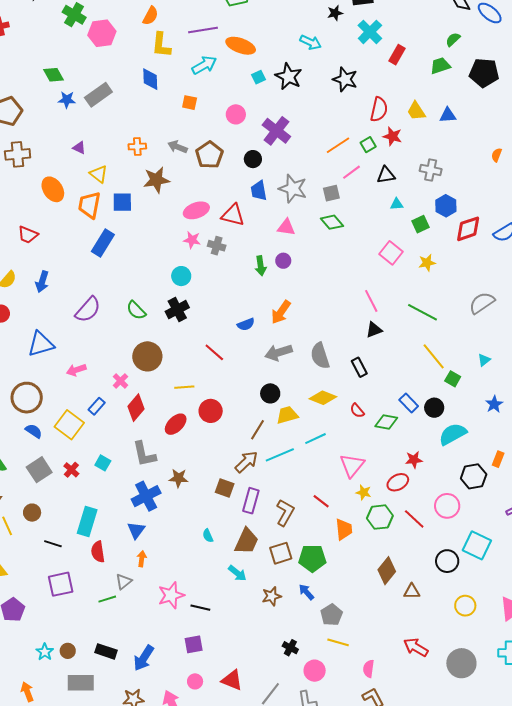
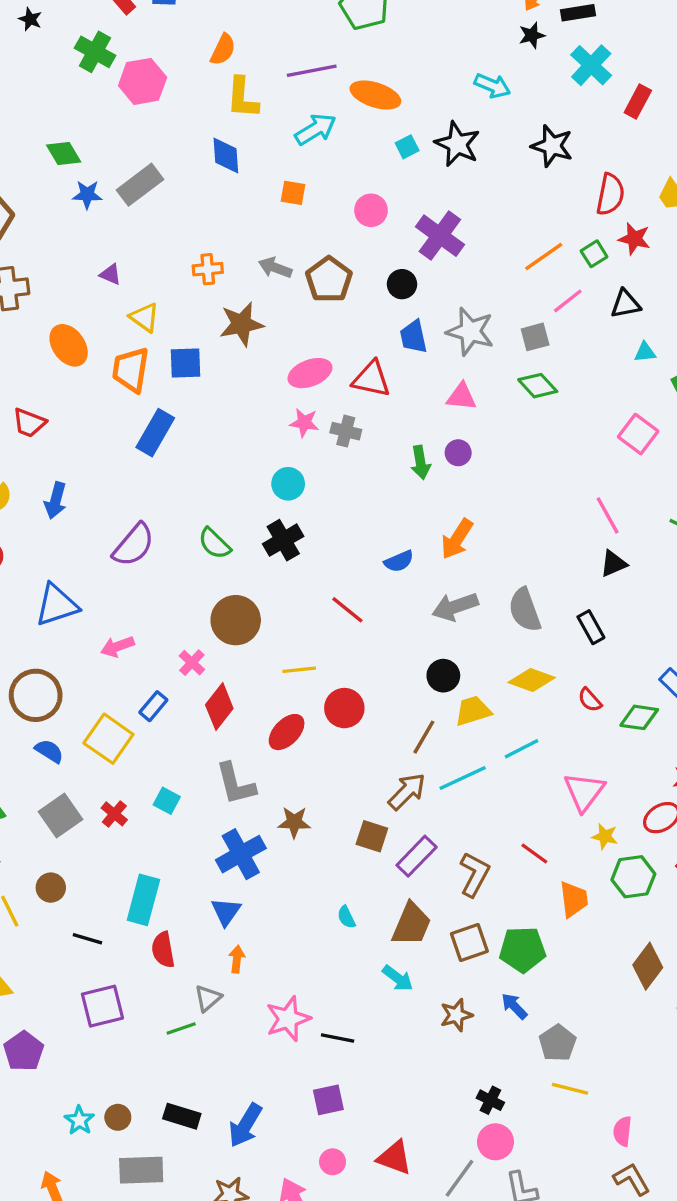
purple rectangle: (251, 501) -> (417, 856), turned 30
pink circle: (315, 671) -> (495, 1142), moved

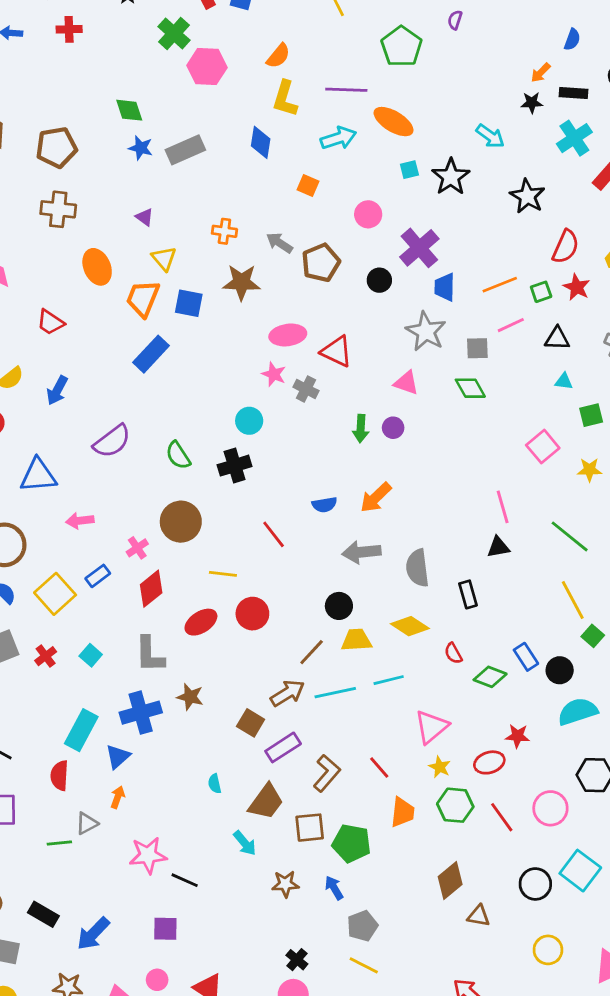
blue trapezoid: (414, 337) -> (445, 287), moved
cyan rectangle: (143, 900) -> (81, 730), moved

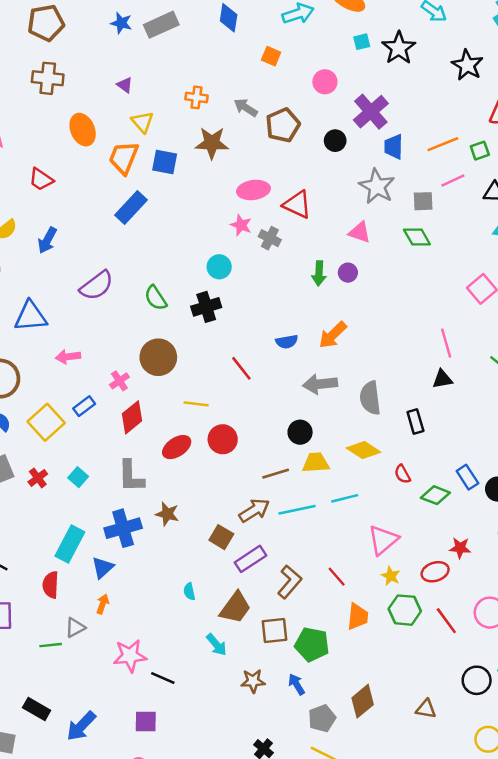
brown line: (312, 652) -> (276, 474), turned 30
brown diamond: (450, 880) -> (363, 701), moved

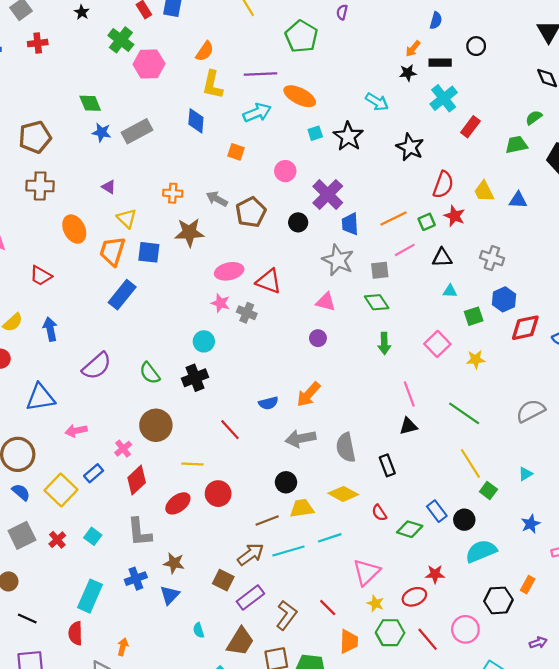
blue arrow: (47, 240) -> (50, 329), turned 145
green arrow: (319, 273) -> (384, 343), moved
blue cross: (123, 528) -> (136, 579), size x0.7
blue triangle: (103, 568) -> (170, 595), moved

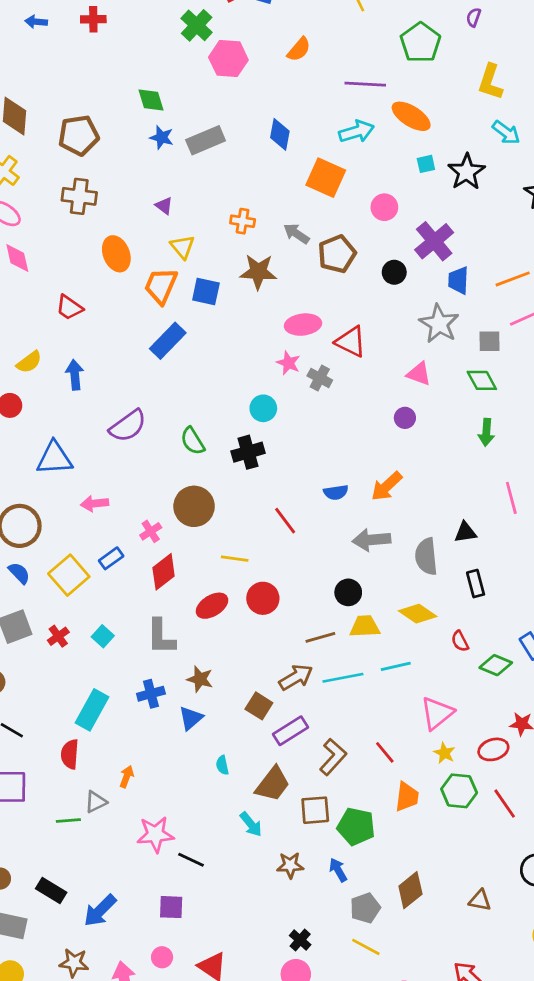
yellow L-shape: (213, 85) -> (490, 82), moved
orange square: (236, 152) -> (326, 178), size x1.8
black triangle: (408, 426) -> (465, 532), moved

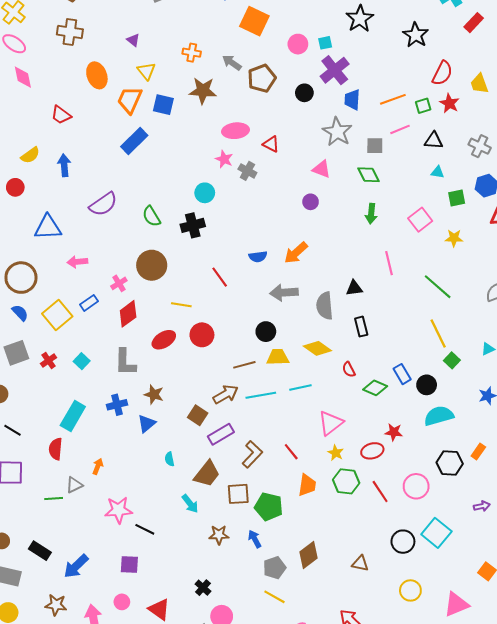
cyan square: (426, 164) -> (325, 43), moved
red triangle: (351, 342) -> (271, 144), size x0.7
black cross: (300, 940) -> (203, 588), moved

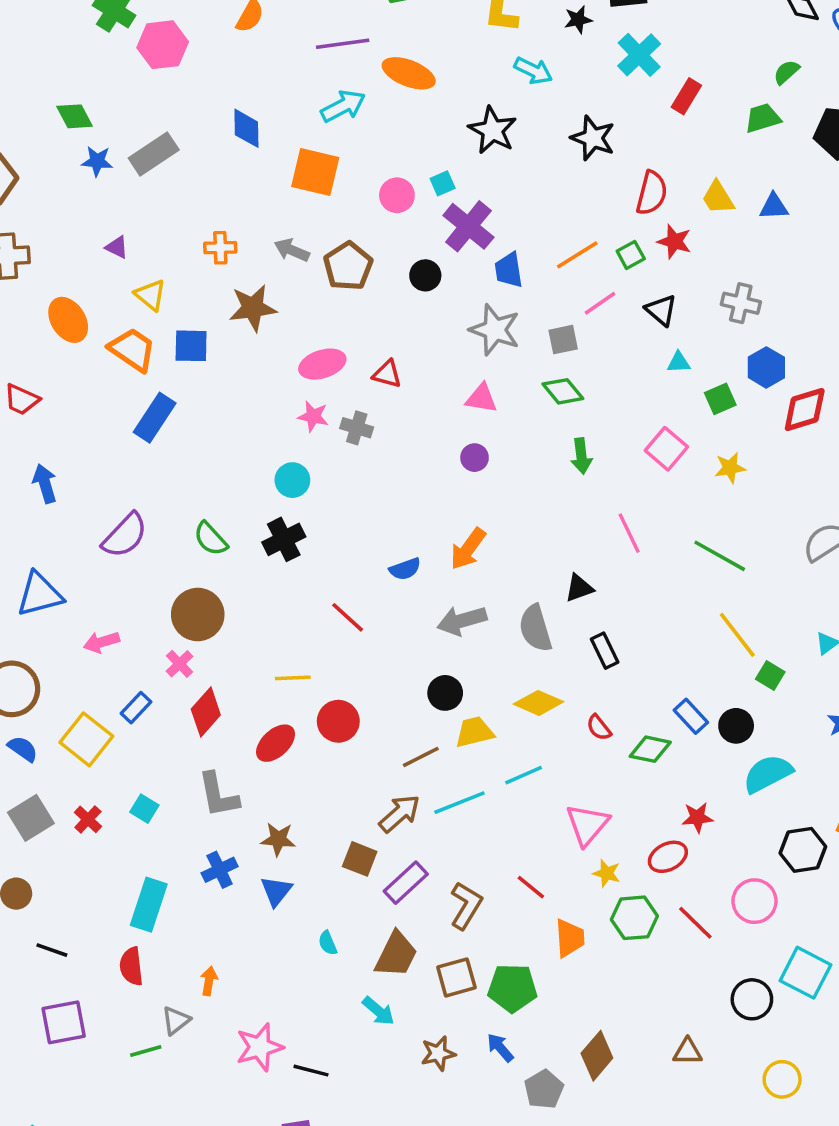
orange trapezoid: (130, 100) -> (132, 350), turned 112
black triangle: (434, 141) -> (661, 310), turned 48
brown circle: (152, 265) -> (198, 615), moved

